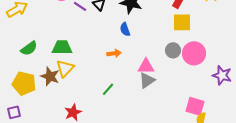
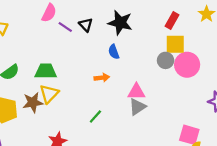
gray circle: (173, 50) -> (166, 60), moved
pink circle: (194, 53) -> (187, 65), moved
brown star: (50, 76) -> (33, 102), turned -30

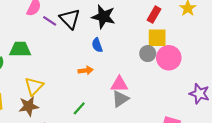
black triangle: (86, 25) -> (70, 19), size x1.5
green trapezoid: (46, 71) -> (20, 49), moved
brown star: (33, 102) -> (29, 106), moved

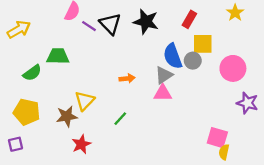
red rectangle: (154, 15) -> (189, 19), moved
blue semicircle: (97, 45) -> (173, 56), moved, size x1.6
pink circle: (169, 58) -> (233, 68), moved
yellow triangle: (34, 86) -> (85, 101), moved
gray triangle: (120, 99) -> (164, 75), moved

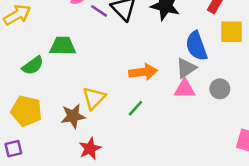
gray circle: (193, 61) -> (220, 89), moved
orange arrow: (127, 78) -> (143, 72), size x1.5
green line: (120, 119) -> (135, 108), moved

